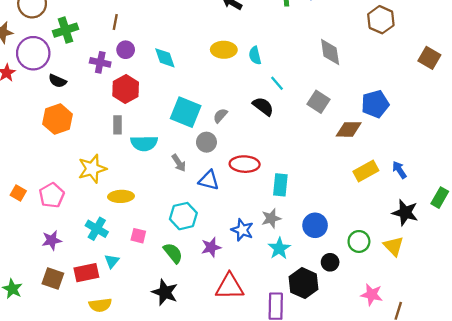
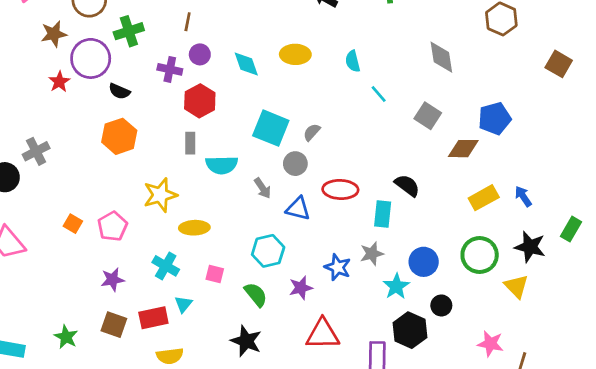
yellow ellipse: (224, 50) -> (295, 54), moved
black semicircle: (263, 106) -> (407, 185), moved
green circle: (359, 241) -> (480, 255), moved, size x1.4
cyan star: (279, 248) -> (396, 286), moved

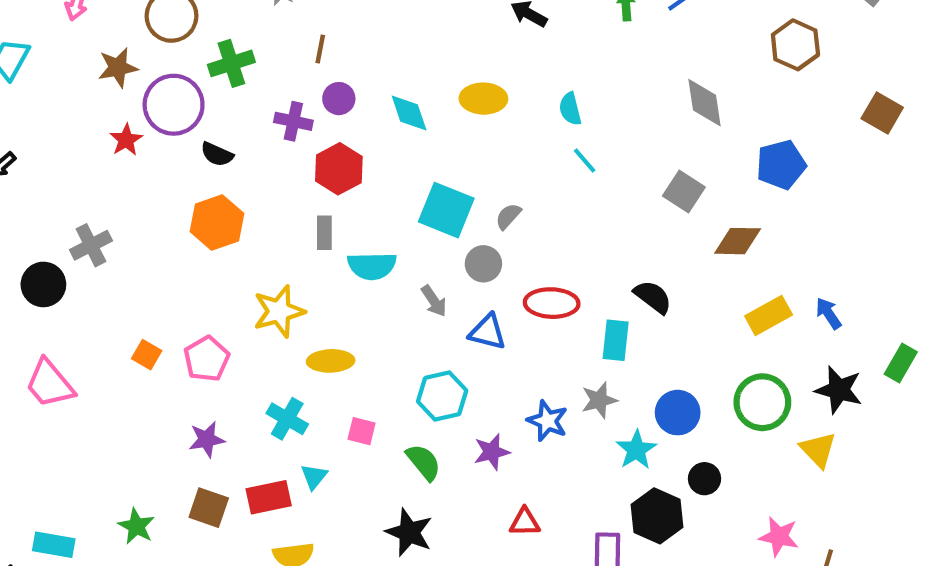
cyan line: (379, 94) -> (585, 161), moved
blue pentagon: (495, 119) -> (781, 165), moved
red triangle: (323, 334) -> (525, 522), size x0.6

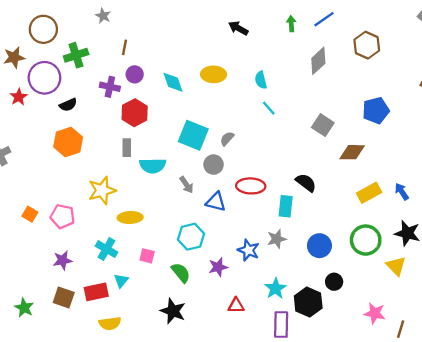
brown hexagon: (795, 45) -> (367, 45), moved
gray diamond: (705, 103) -> (318, 61), moved, turned 56
black semicircle: (217, 154) -> (68, 105), turned -48
pink pentagon: (207, 359) -> (63, 216), turned -30
cyan star: (636, 450) -> (276, 288), moved

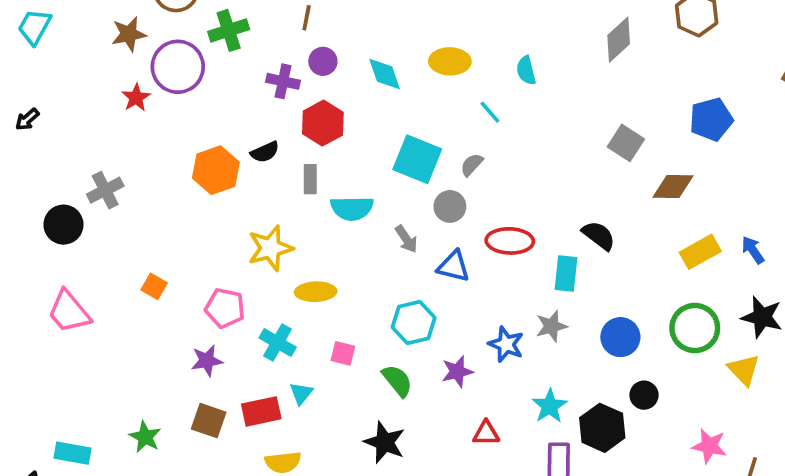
black semicircle: (68, 105) -> (265, 152), moved
cyan line: (269, 108) -> (490, 112), moved
pink pentagon: (63, 216) -> (225, 308), moved

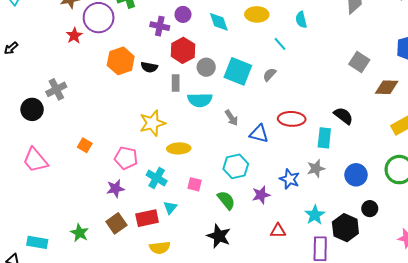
black semicircle: (265, 152) -> (149, 67), turned 35
orange hexagon: (216, 170) -> (121, 61), moved
gray circle: (450, 206) -> (206, 67), moved
brown square: (209, 421) -> (116, 223), turned 36

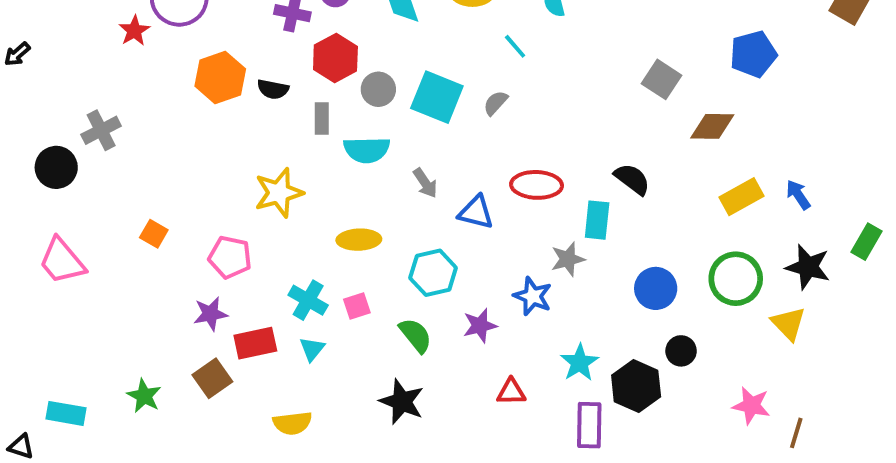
yellow ellipse: (179, 148) -> (359, 240), moved
gray star: (316, 168) -> (568, 259), moved
cyan cross: (157, 178) -> (308, 300), moved
pink square: (195, 184) -> (357, 306), turned -32
red rectangle: (147, 218) -> (255, 343), moved

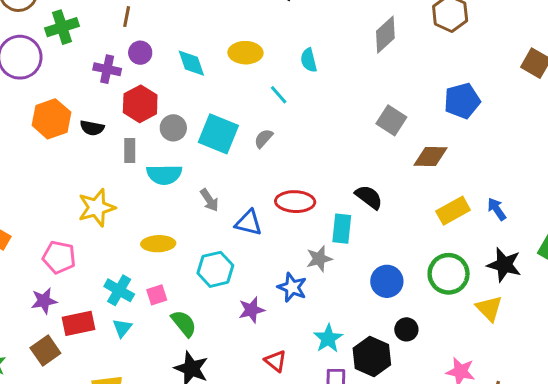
green semicircle: (415, 335) -> (184, 323), moved
red triangle: (511, 392) -> (276, 361), turned 40

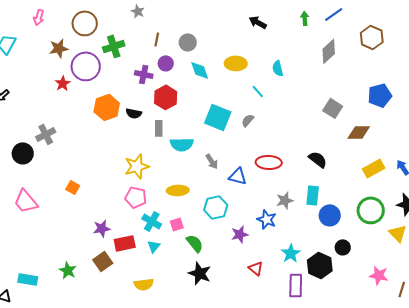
gray circle: (173, 128) -> (188, 42), moved
cyan rectangle: (342, 229) -> (313, 195), moved
pink pentagon: (59, 257) -> (136, 197), moved

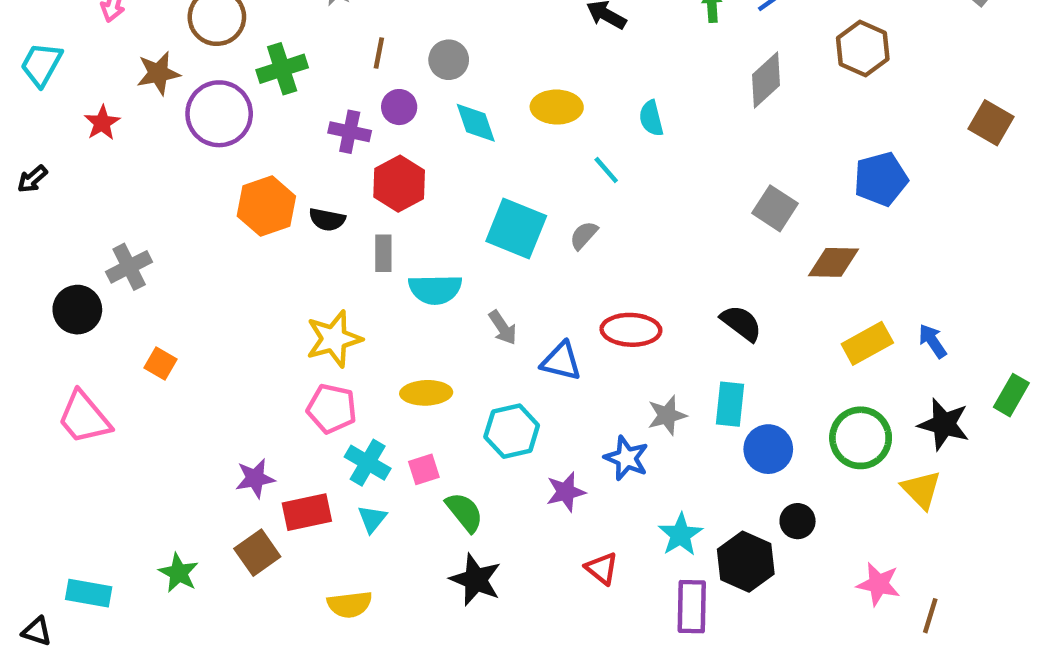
red star: (63, 83) -> (102, 123), moved
orange square: (73, 187) -> (161, 364), moved

